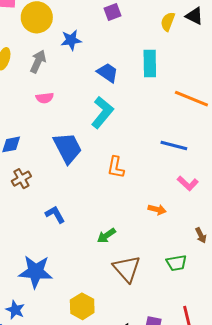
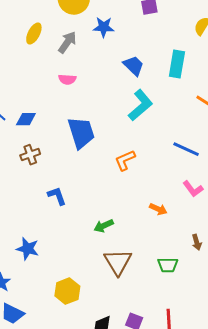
cyan L-shape: (102, 112) -> (140, 105), moved
orange L-shape: (116, 167) -> (125, 160), turned 45
blue star: (36, 272) -> (28, 249), size x0.7

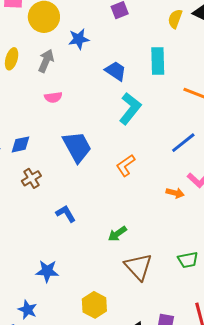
blue line: (186, 149) -> (183, 143), turned -52
orange arrow: (158, 209) -> (175, 193), moved

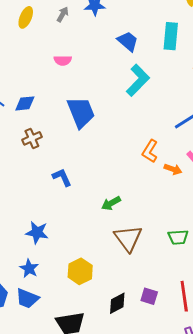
gray arrow: (46, 61) -> (63, 14), moved, size x0.7
orange L-shape: (126, 165) -> (150, 151), moved, turned -30
blue star: (27, 310) -> (29, 268), moved

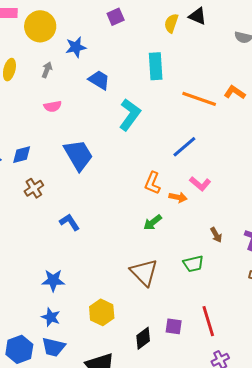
gray arrow: (63, 14) -> (47, 70), moved
blue trapezoid: (128, 41) -> (99, 80), moved
green arrow: (111, 203) -> (153, 222), moved

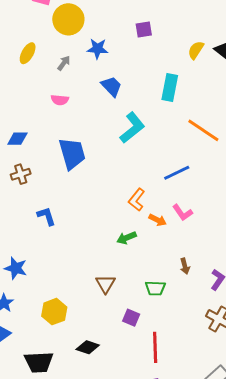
brown triangle: (144, 272) -> (106, 284), size x0.7
purple square: (174, 326) -> (131, 318), moved
black diamond: (143, 338) -> (88, 347), turned 40

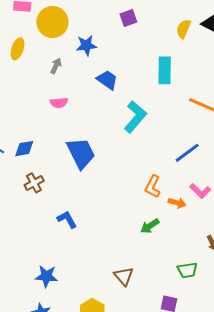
yellow ellipse: (28, 53) -> (17, 49), moved
brown triangle: (106, 284) -> (124, 276), moved

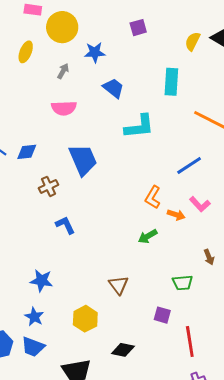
pink semicircle: (59, 103) -> (64, 108), size x1.4
cyan L-shape: (135, 117) -> (139, 127), turned 40
brown cross: (34, 183) -> (49, 186), moved

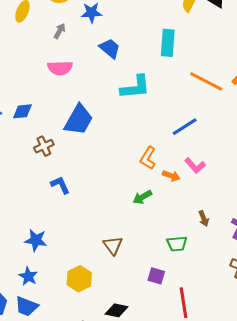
blue trapezoid: (83, 160) -> (79, 120), turned 52

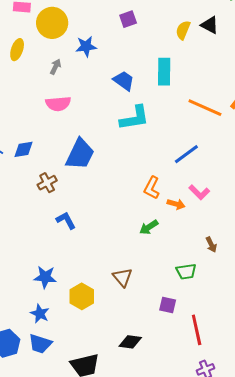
blue trapezoid: (110, 48) -> (124, 81), moved
yellow hexagon: (79, 279) -> (82, 296), moved

